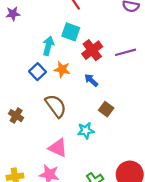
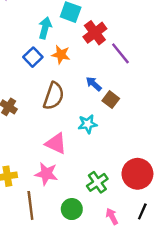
purple line: (125, 52) -> (120, 53), moved, turned 66
blue arrow: (91, 80) -> (94, 84), moved
brown semicircle: (56, 106) -> (54, 96), turned 55

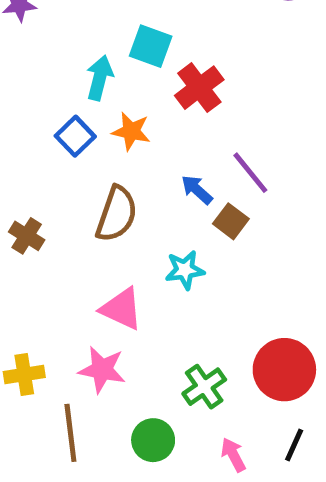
purple line: (120, 53) -> (250, 173), moved

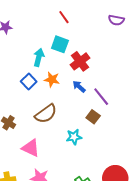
blue arrow: (197, 190) -> (79, 87), moved
brown semicircle: (117, 214) -> (46, 114), turned 35
pink triangle: (121, 309) -> (31, 148), moved

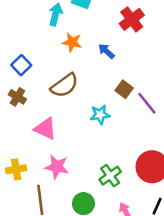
red cross: (80, 61) -> (132, 19), moved
blue square: (29, 82) -> (21, 65), moved
purple line: (101, 97) -> (147, 103), moved

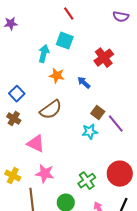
cyan star: (100, 115) -> (90, 132), moved
yellow cross: (16, 169) -> (13, 176), turned 35

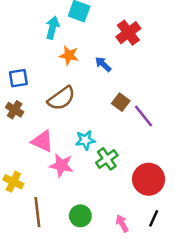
blue square: (17, 94) -> (18, 78), turned 35
cyan star: (90, 132) -> (85, 140), moved
pink star: (45, 174) -> (61, 165), moved
green cross: (87, 181) -> (107, 159), moved

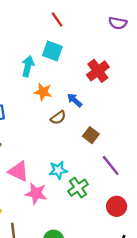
brown semicircle: (61, 98) -> (58, 118), moved, size x0.6
purple line: (144, 116) -> (111, 165), moved
red circle: (149, 179) -> (117, 206), size x0.7

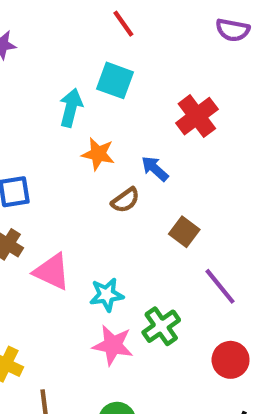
cyan star: (58, 170) -> (107, 295), moved
pink triangle: (18, 171) -> (52, 272), moved
pink star: (36, 193) -> (113, 345), moved

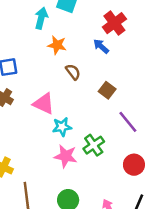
blue arrow: (155, 169) -> (101, 46), moved
brown semicircle: (125, 200) -> (73, 72), turned -91
pink triangle: (52, 272) -> (44, 104), moved

